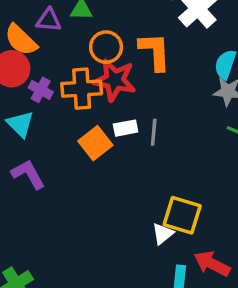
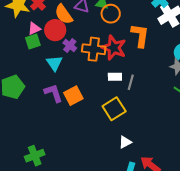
orange circle: (106, 47) -> (111, 14), moved
orange square: (95, 143) -> (73, 96), moved
yellow square: (182, 215) -> (114, 109), moved, turned 30

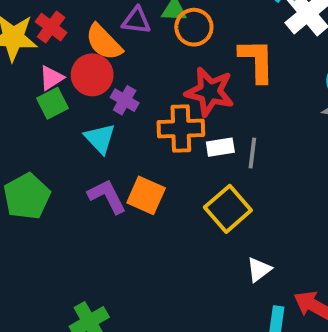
orange cross: (94, 49) -> (181, 129), moved
orange square: (73, 96) -> (146, 195), turned -30

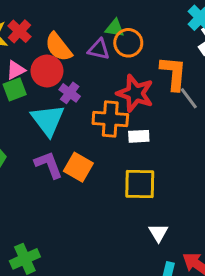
purple triangle: (136, 21) -> (99, 49), moved
cyan triangle: (100, 138) -> (48, 120), size x1.4
gray line: (252, 153) -> (189, 98), moved, turned -50
yellow square: (228, 209) -> (140, 184), turned 36
white triangle: (259, 270) -> (158, 233), turned -30

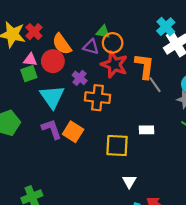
pink triangle: (16, 70) -> (30, 60), turned 32
purple cross: (70, 93) -> (80, 78), moved
red star: (135, 93) -> (114, 65), moved
white rectangle: (139, 136) -> (147, 130), moved

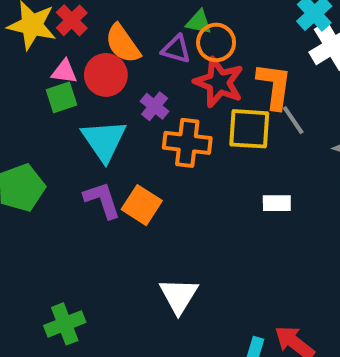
yellow square: (117, 146) -> (249, 129), moved
white triangle: (129, 181) -> (179, 296), moved, size x1.5

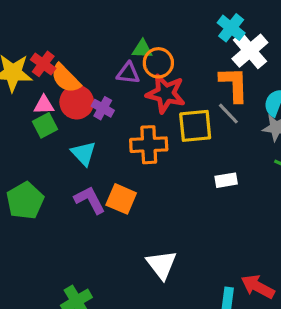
orange semicircle: (123, 44) -> (66, 78), moved
orange L-shape: (274, 86) -> (234, 84), moved
purple cross: (155, 106) -> (103, 108), moved
cyan triangle: (104, 140) -> (84, 153), size x0.7

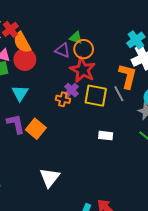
purple cross: (103, 108) -> (72, 90), moved
orange cross: (149, 145) -> (63, 99), size x0.6

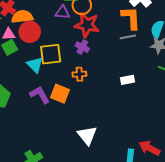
orange semicircle: (22, 42) -> (22, 17), turned 130
gray line: (119, 94) -> (128, 37), turned -56
yellow square: (96, 96) -> (51, 54), moved
orange cross: (63, 99) -> (79, 74), moved

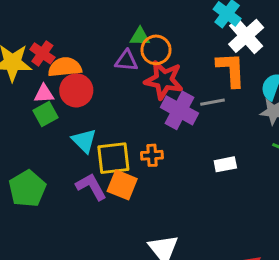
gray line: (128, 37) -> (213, 102), moved
purple cross: (82, 47) -> (179, 110), moved, size x1.6
yellow square: (51, 54) -> (113, 158), moved

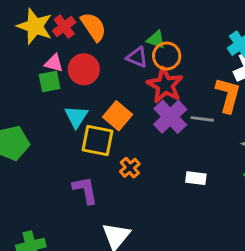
orange semicircle: (65, 67) -> (93, 27), moved, turned 44
orange cross: (152, 155) -> (130, 168), moved, turned 36
orange square: (122, 185) -> (118, 116), moved
purple L-shape: (91, 187) -> (85, 190), moved

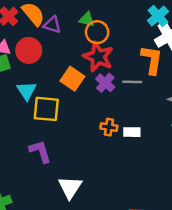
purple triangle: (137, 57) -> (52, 25), moved
orange square: (118, 116) -> (72, 79), moved
purple cross: (170, 117) -> (105, 83), size x0.7
orange cross: (130, 168) -> (109, 127), moved, turned -35

